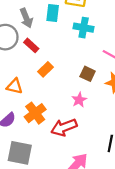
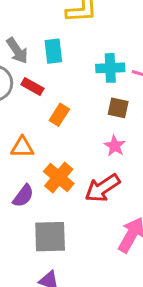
cyan rectangle: (53, 13) -> (53, 51), moved
cyan cross: (84, 28) -> (110, 68), moved

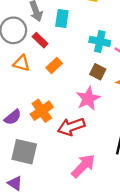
pink star: (115, 146) -> (88, 99), size x1.5
orange triangle: (22, 147) -> (22, 63), moved

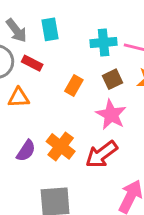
orange rectangle: (54, 65) -> (74, 86), moved
brown square: (98, 72) -> (113, 79), turned -35
purple semicircle: (13, 117) -> (26, 151), moved

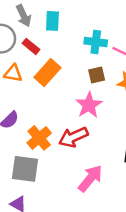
orange rectangle: (74, 86) -> (47, 73), moved, size x1.5
orange cross: (61, 146) -> (39, 138), moved

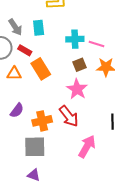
orange rectangle: (47, 73) -> (41, 69), turned -65
red arrow: (73, 137) -> (69, 116), turned -95
orange cross: (39, 138) -> (42, 121), turned 36

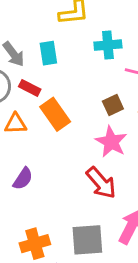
cyan cross: (75, 39) -> (108, 45), moved
orange cross: (42, 121) -> (35, 244), moved
gray square: (35, 147) -> (87, 240), moved

